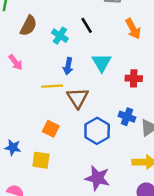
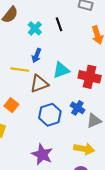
cyan triangle: (102, 63) -> (61, 70), moved, turned 30
red cross: (134, 78) -> (90, 77), size x1.5
brown triangle: (78, 98) -> (39, 84), turned 30

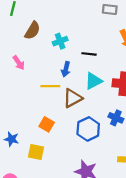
black line: (59, 24) -> (89, 54), moved, turned -56
cyan cross: (35, 28) -> (60, 41), turned 32

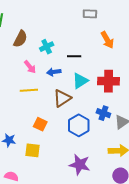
pink arrow: (19, 63) -> (30, 67), moved
blue arrow: (66, 69) -> (54, 72), turned 72
yellow line: (50, 86) -> (29, 90), moved

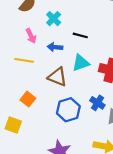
cyan cross: (47, 47) -> (54, 19), turned -32
brown triangle: (62, 98) -> (57, 77), turned 42

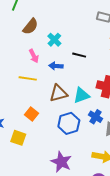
cyan triangle: (81, 63) -> (81, 95), moved
brown triangle: (57, 77) -> (59, 93), turned -36

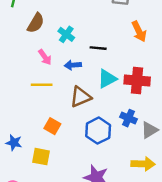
cyan triangle: (81, 95) -> (107, 79), moved

